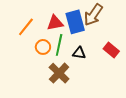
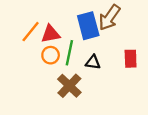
red triangle: (55, 23) -> (51, 34), moved
red rectangle: (111, 50) -> (131, 59), turned 49

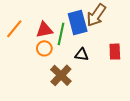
orange line: (31, 32) -> (14, 29), moved
green line: (69, 53) -> (61, 34), moved

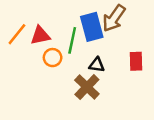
red triangle: (44, 30) -> (40, 35), moved
brown cross: (61, 75) -> (87, 87), moved

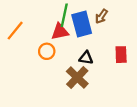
brown arrow: (114, 18) -> (101, 16), size x0.6
red triangle: (40, 35) -> (60, 32), moved
green line: (72, 40) -> (64, 15), moved

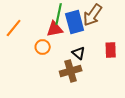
brown arrow: (101, 16) -> (93, 15), size x1.6
black triangle: (86, 58) -> (79, 53), turned 32
brown cross: (77, 78) -> (71, 71), turned 30

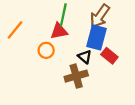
blue rectangle: (75, 22) -> (97, 37), moved, turned 30
red rectangle: (111, 50) -> (109, 56), moved, turned -49

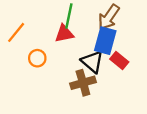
orange circle: (46, 50) -> (37, 58), moved
black triangle: (85, 57) -> (92, 62), size x1.5

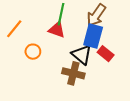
red triangle: (64, 34) -> (57, 30), turned 30
brown cross: (83, 83) -> (73, 73), turned 30

